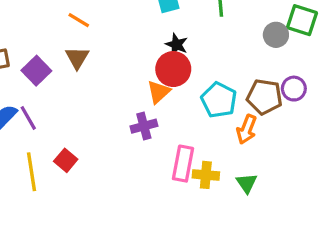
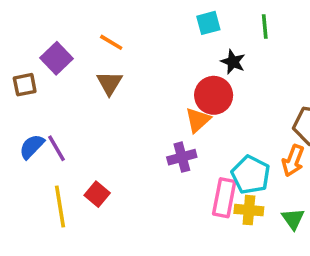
black star: (177, 45) -> (233, 62), moved
purple square: (36, 71) -> (56, 58), moved
cyan pentagon: (219, 100) -> (251, 175), moved

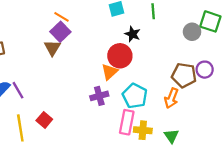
orange line: (111, 42) -> (61, 17), moved
purple square: (56, 58) -> (60, 32), moved
cyan pentagon: (251, 175) -> (135, 96), moved

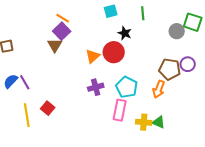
orange triangle: (110, 72) -> (93, 56), moved
yellow cross: (143, 130) -> (144, 122), moved
green triangle: (171, 136) -> (159, 122), turned -32

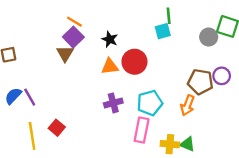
cyan square: (111, 11) -> (163, 31), moved
black star: (125, 33) -> (110, 39), moved
orange triangle: (93, 56) -> (110, 66), turned 35
cyan pentagon: (127, 87) -> (150, 103), turned 30

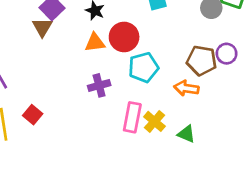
cyan pentagon: (150, 103) -> (143, 67), moved
orange arrow: (187, 105) -> (186, 88), turned 78
yellow cross: (170, 144) -> (155, 121), moved, turned 36

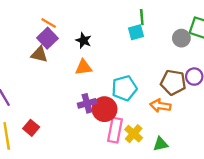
brown triangle: (42, 27) -> (39, 54), turned -48
red circle: (124, 37) -> (105, 109), moved
green triangle: (186, 134) -> (160, 144), turned -35

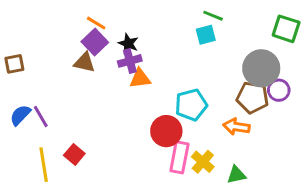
green line: (142, 17) -> (213, 16), turned -63
gray circle: (181, 38) -> (261, 68), moved, size x1.6
black star: (84, 40) -> (128, 43), moved
purple cross: (87, 103) -> (130, 61), moved

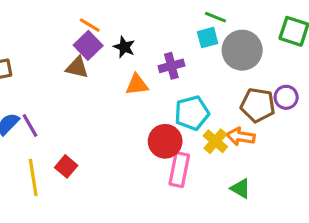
purple cross: (130, 61) -> (171, 66), moved
gray circle: (261, 68) -> (242, 50), moved
yellow cross: (203, 162) -> (215, 141), moved
green triangle: (236, 175) -> (241, 188), turned 42

